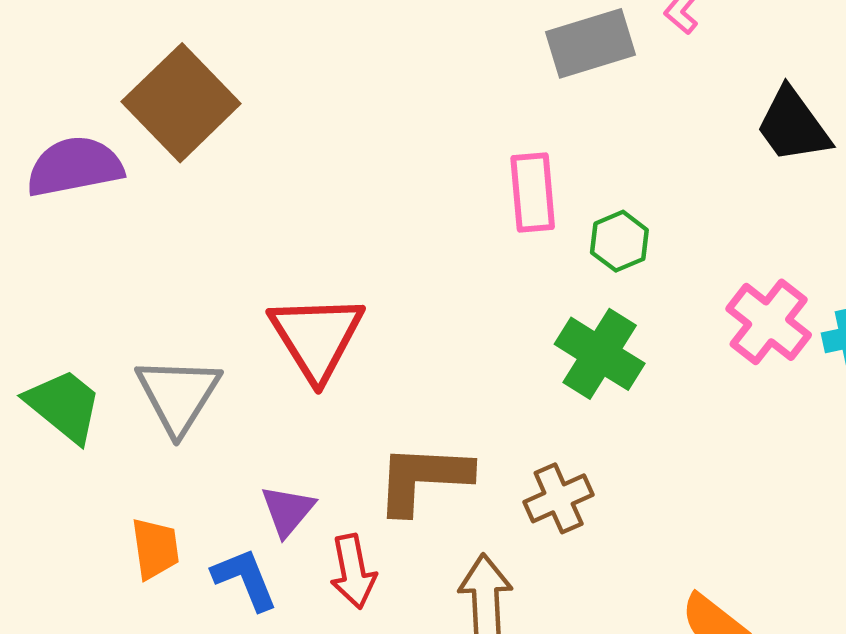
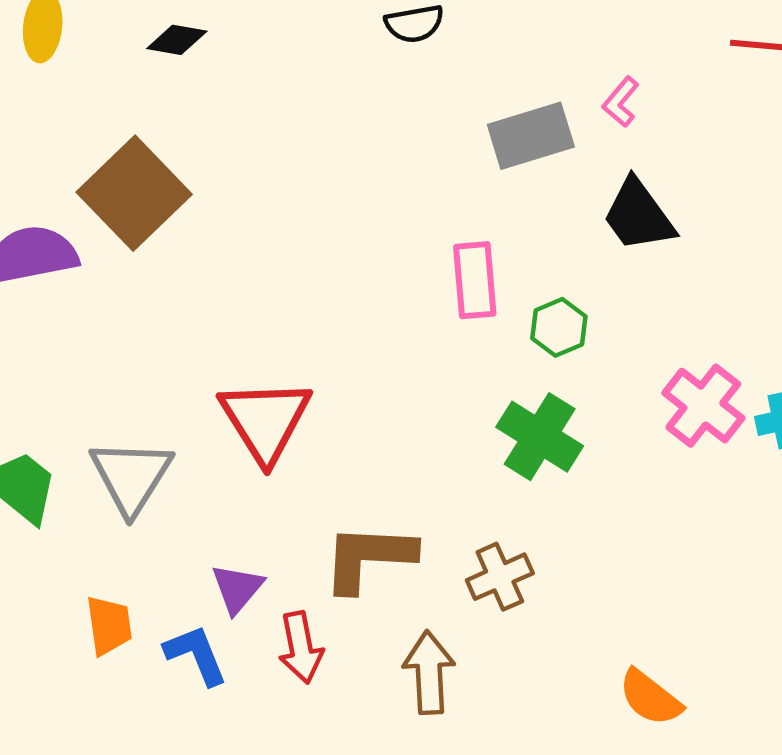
black trapezoid: (793, 125) -> (638, 215), moved

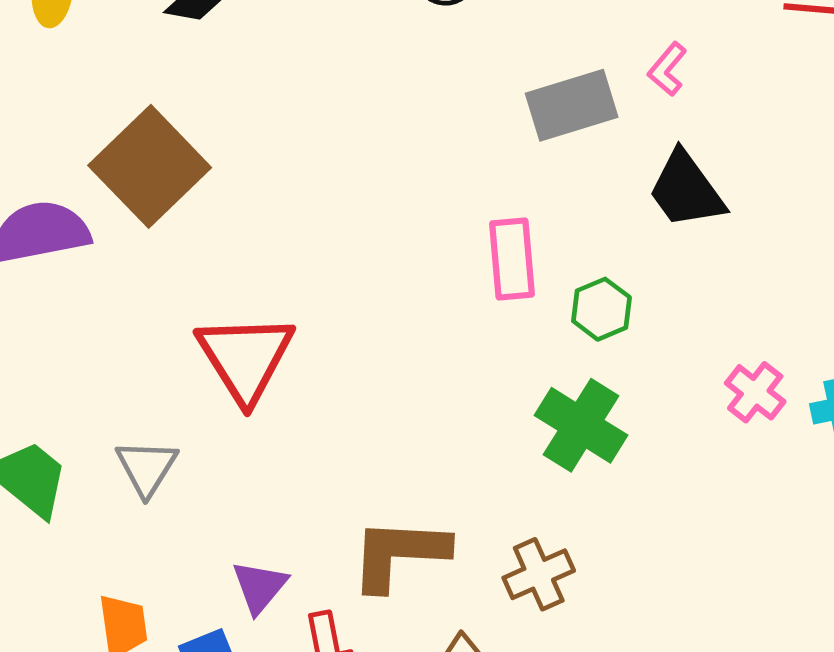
pink cross: (703, 406) -> (755, 392), size x0.7
red triangle: (265, 420) -> (245, 358), moved
gray triangle: (131, 476) -> (147, 468), size x0.7

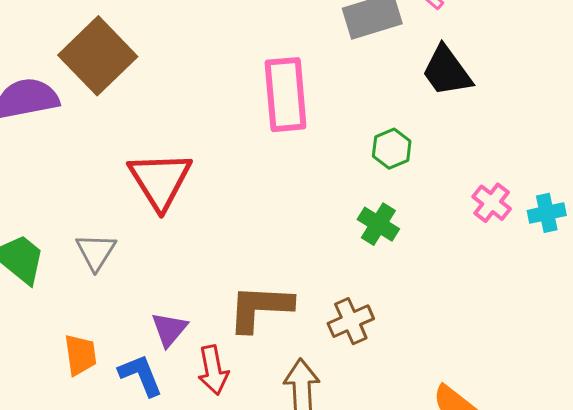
pink rectangle: (512, 259) -> (286, 95), moved, size x1.4
green cross: (581, 425) -> (378, 224), size x0.7

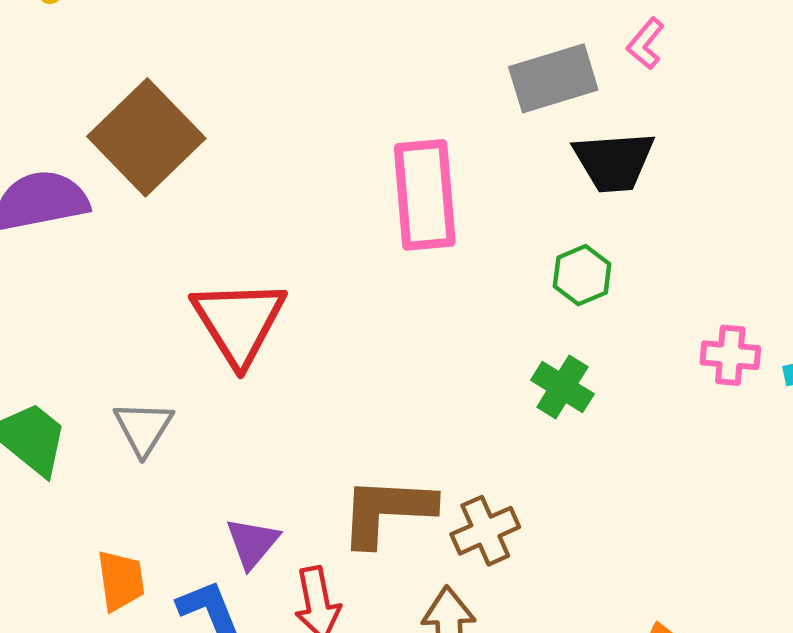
black trapezoid: (447, 71) -> (614, 162), moved, turned -58
pink cross: (492, 203) -> (730, 355), turned -33
brown cross: (351, 321) -> (485, 531), moved

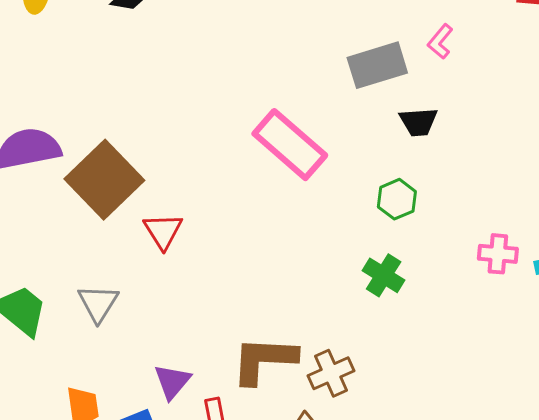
brown square: (146, 137) -> (104, 180), moved
black trapezoid: (614, 162) -> (419, 122), size x0.7
pink rectangle: (425, 195) -> (290, 145), turned -44
red triangle: (239, 322) -> (163, 231), size x0.6

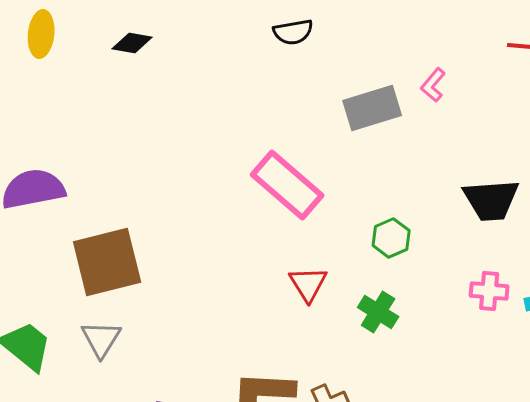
black trapezoid: (419, 122) -> (491, 200), moved, size x1.5
brown square: (104, 180) -> (107, 262), moved, turned 30
red triangle: (163, 231) -> (308, 284), moved

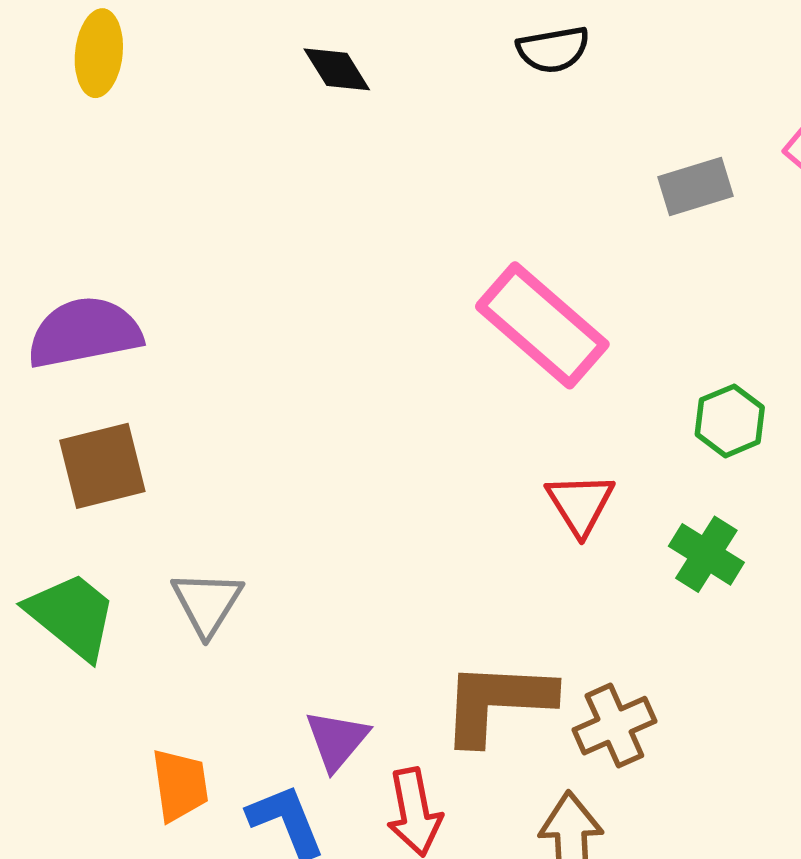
black diamond: (132, 43) -> (337, 69), moved, turned 48
gray rectangle: (372, 108) -> (696, 187), size x0.7
brown square: (107, 262) -> (102, 466), moved, size x0.7

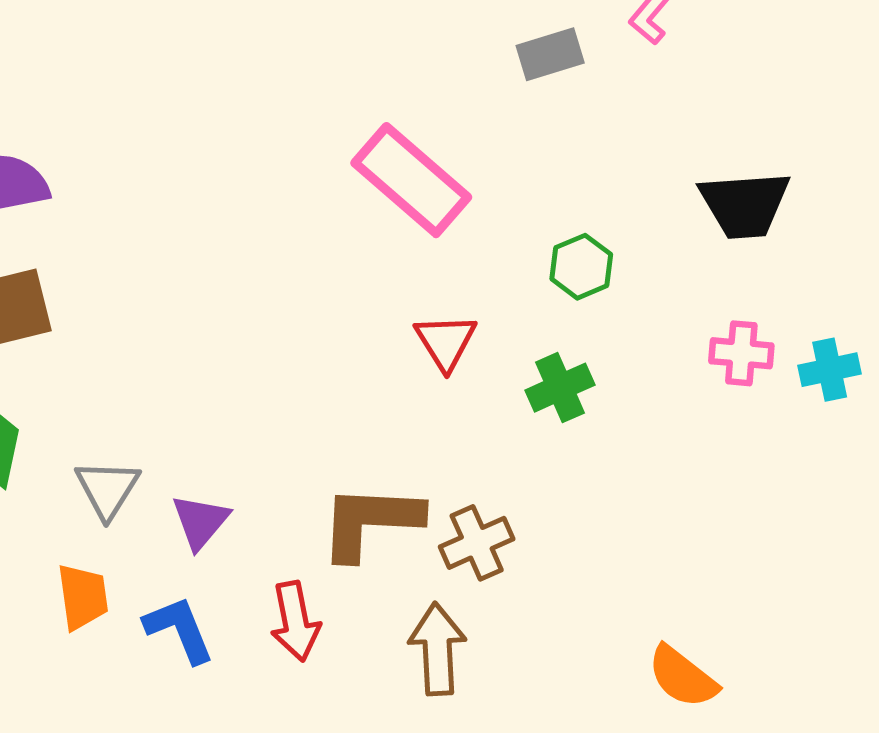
green cross: (706, 554) -> (560, 388), turned 34
gray triangle: (207, 603) -> (107, 489), moved
purple triangle: (337, 740) -> (200, 522), moved

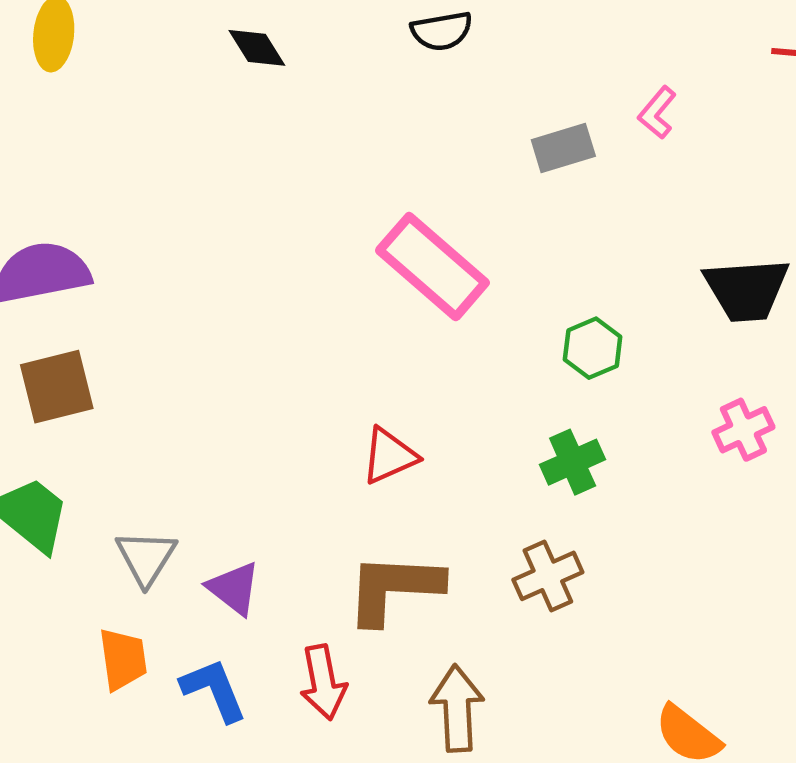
red triangle: (446, 342) -> (389, 456), moved, turned 38
pink cross: (741, 353) -> (743, 430), turned -30
purple triangle: (200, 522) -> (234, 588), turned -32
brown cross: (477, 543) -> (548, 576), moved

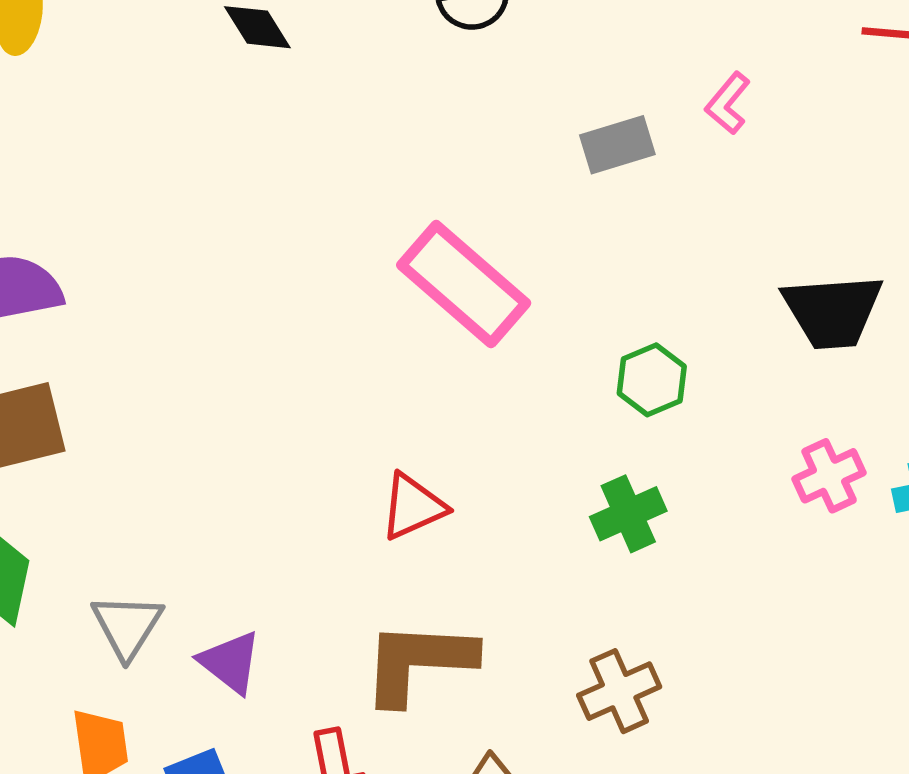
brown cross: (548, 576) -> (619, 691), moved

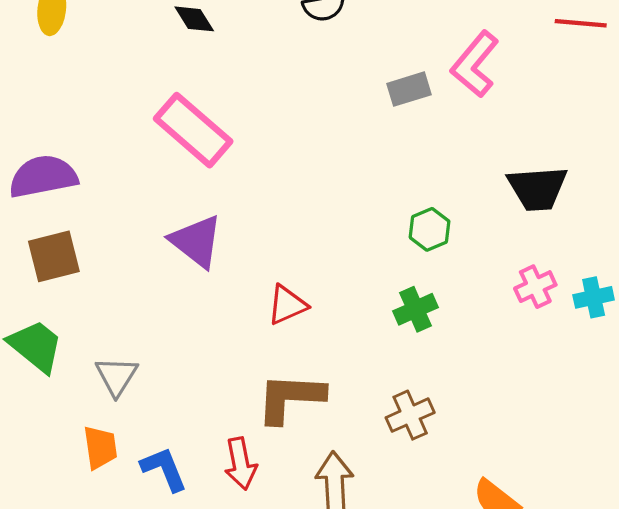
pink L-shape: (728, 103) -> (475, 64), size x1.8
pink rectangle: (464, 284) -> (193, 130), moved
purple triangle: (230, 662) -> (196, 241), moved, size x1.4

